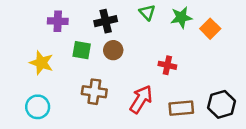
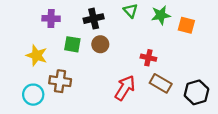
orange square: (210, 29) -> (186, 25), turned -30
brown cross: (94, 92) -> (60, 81), moved
brown rectangle: (181, 108) -> (161, 83), moved, turned 35

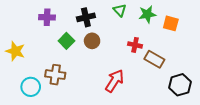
green square: (72, 44) -> (66, 41), turned 35
yellow star: (37, 55) -> (15, 51), moved
red cross: (148, 58) -> (135, 45), moved
brown rectangle: (161, 83) -> (154, 59), moved

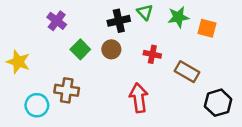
purple cross: (47, 17) -> (57, 21), turned 35
black cross: (86, 17) -> (119, 21), moved
red cross: (135, 45) -> (152, 54), moved
red arrow: (115, 81) -> (139, 98), turned -40

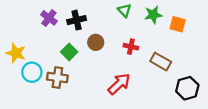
black cross: (119, 21) -> (77, 20), moved
green square: (80, 49) -> (69, 52), moved
red arrow: (139, 98) -> (119, 84), turned 55
cyan circle: (37, 105) -> (32, 72), moved

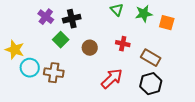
brown circle: (96, 42) -> (90, 48), moved
green square: (69, 52) -> (61, 40), moved
black hexagon: (187, 88) -> (151, 84), moved

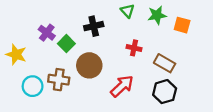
purple cross: (46, 17) -> (47, 33), moved
black cross: (72, 19) -> (94, 26), moved
brown circle: (90, 48) -> (89, 65), moved, size x1.5
cyan circle: (30, 68) -> (33, 86), moved

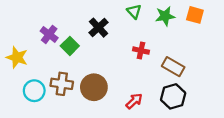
orange square: (182, 25) -> (195, 15), moved
black cross: (94, 26) -> (98, 28), turned -30
brown circle: (89, 65) -> (94, 87), moved
red arrow: (122, 86) -> (134, 101), moved, size x0.7

